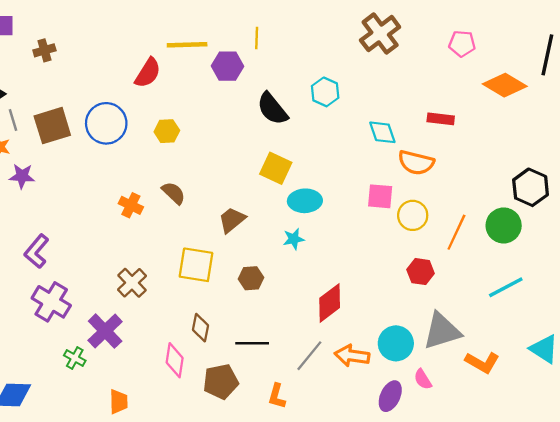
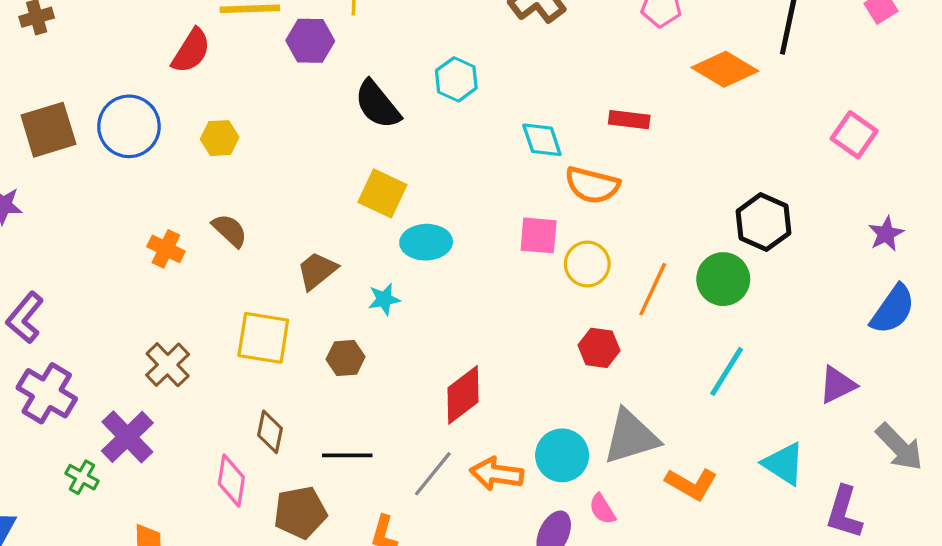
cyan star: (294, 239) -> (384, 299), moved
cyan line: (506, 287) -> (727, 371), turned -30

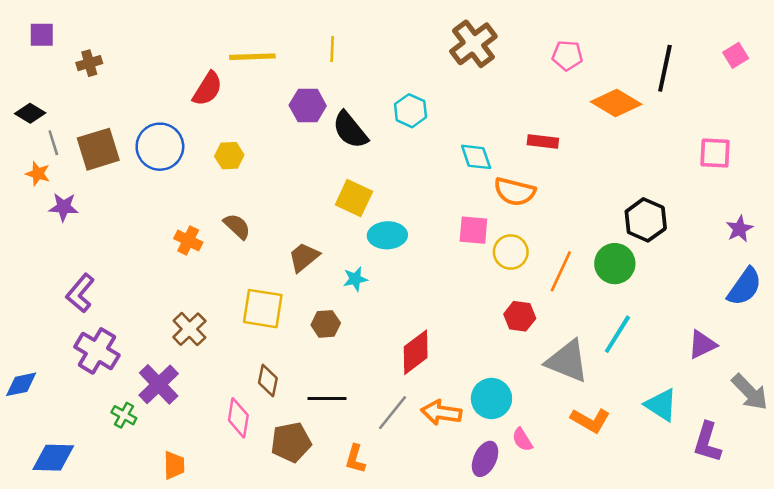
purple hexagon: (310, 41) -> (308, 106), moved
pink square: (854, 135) -> (715, 153), turned -32
gray triangle: (631, 437) -> (567, 361), moved, turned 39

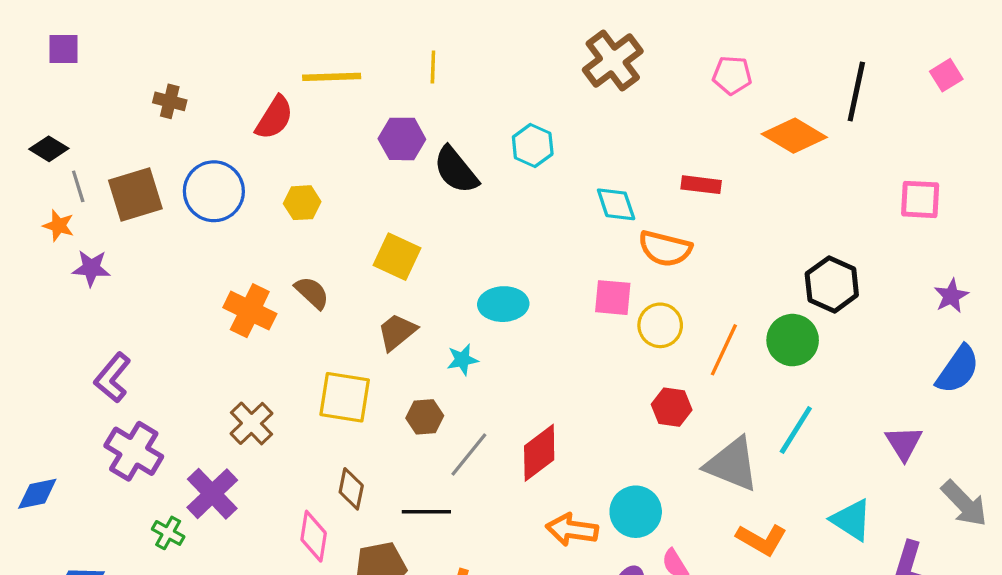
brown cross: (89, 63) -> (170, 101), moved, turned 30
yellow square: (354, 198) -> (397, 257), moved
orange cross: (188, 240) -> (250, 311), size x1.4
purple triangle: (702, 345) -> (904, 443), turned -36
gray line: (393, 413) -> (469, 454), moved

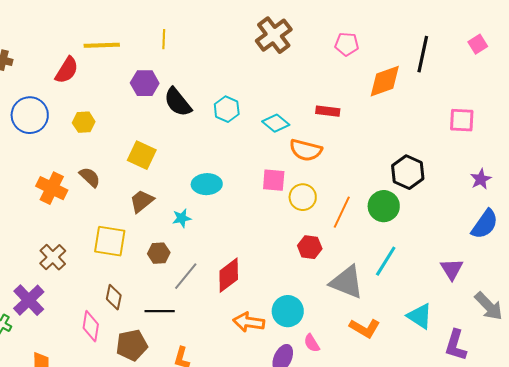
orange diamond: (794, 136) -> (385, 81), turned -51
cyan hexagon: (533, 146) -> (227, 109), moved
cyan diamond: (616, 204) -> (276, 123), turned -32

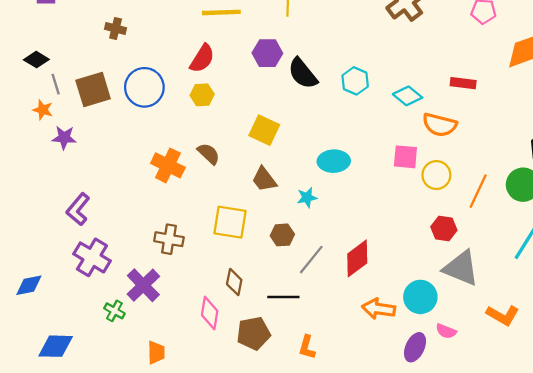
red semicircle: (67, 70) -> (202, 58), moved
brown trapezoid: (142, 201) -> (264, 179), turned -88
brown cross: (53, 257) -> (169, 239), turned -36
gray triangle: (347, 282) -> (461, 268), moved
pink semicircle: (312, 343) -> (446, 331), turned -36

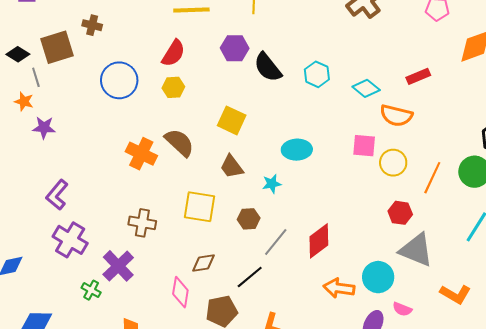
red rectangle: (463, 83) -> (418, 76), turned -30
brown square: (93, 89) -> (57, 47), moved
brown semicircle: (209, 154) -> (179, 143), size x1.4
brown diamond: (234, 282) -> (204, 263), turned 70
black line: (283, 297) -> (250, 277), turned -40

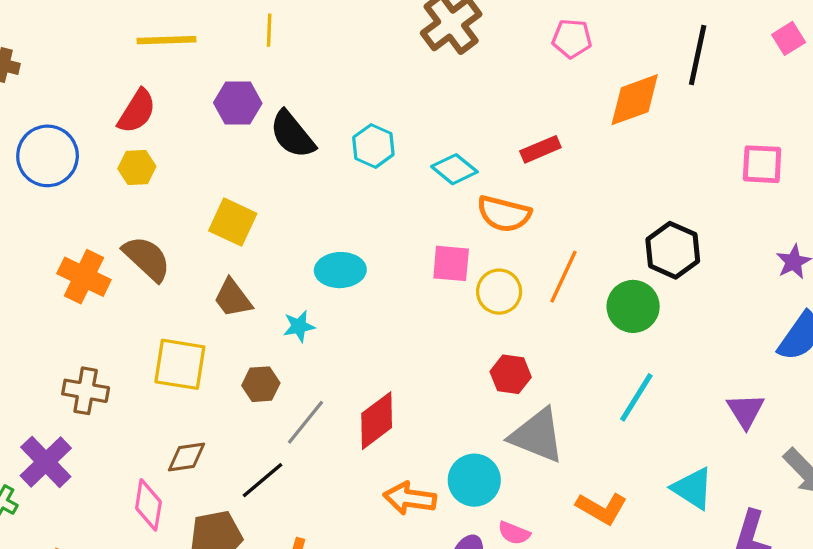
orange line: (432, 178) -> (564, 277), moved

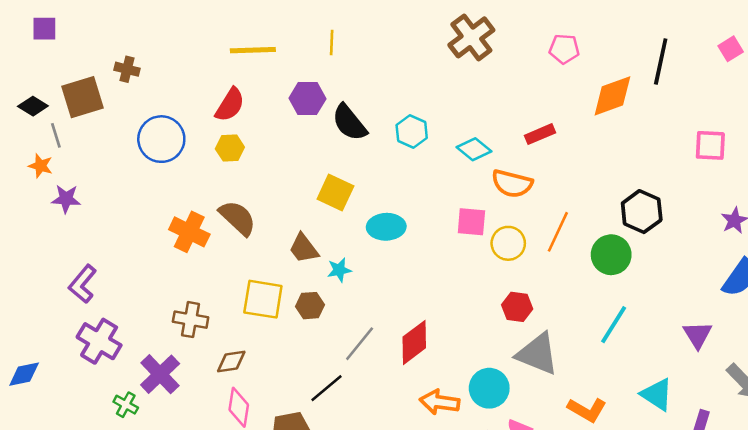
yellow square: (233, 222) -> (335, 192), moved
cyan star: (299, 326) -> (339, 270), moved
brown hexagon: (261, 384) -> (310, 306), moved
brown diamond: (186, 457) -> (231, 361), moved

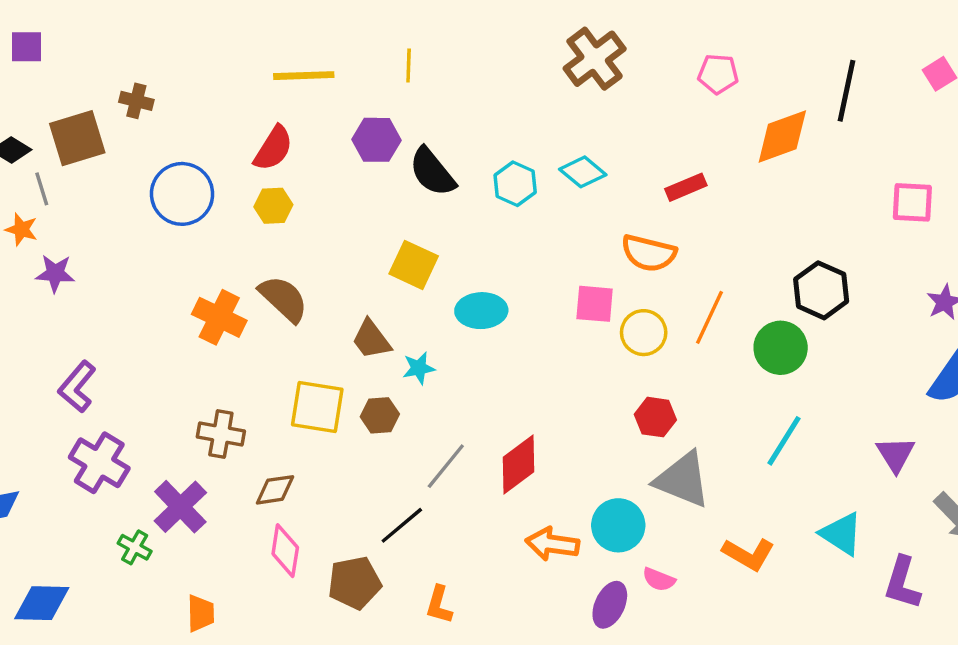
cyan diamond: (474, 149) -> (583, 172), moved

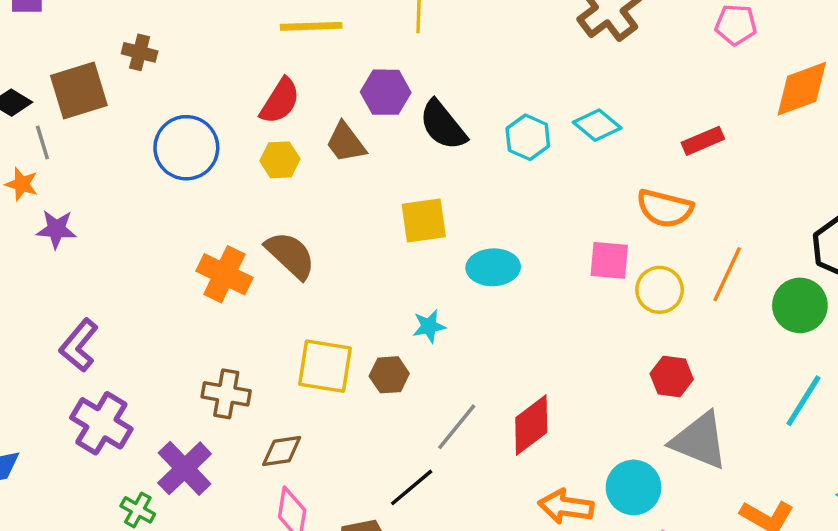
yellow square: (414, 265) -> (424, 221), turned -33
brown trapezoid: (371, 339) -> (346, 143), moved

